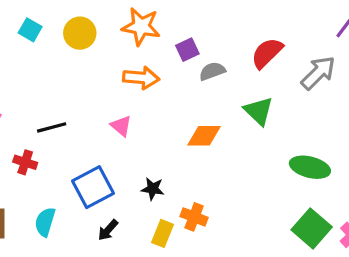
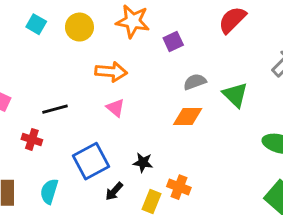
red semicircle: (267, 53) -> (232, 20), moved
gray semicircle: (212, 71) -> (195, 82), moved
orange arrow: (141, 78) -> (111, 72), moved
black arrow: (108, 230) -> (114, 191), moved

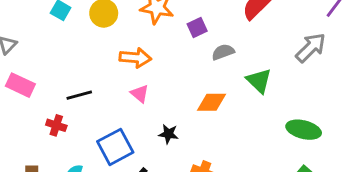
gray semicircle: (195, 82) -> (223, 52), moved
black star: (143, 163) -> (168, 134), moved

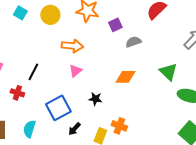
green triangle: (259, 81) -> (168, 72), moved
pink triangle: (140, 94) -> (75, 71), turned 40
black line: (79, 95) -> (33, 72), turned -48

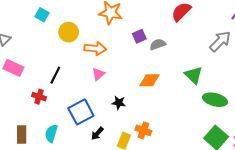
yellow circle: (50, 15) -> (69, 32), moved
purple square: (115, 25) -> (139, 36), moved

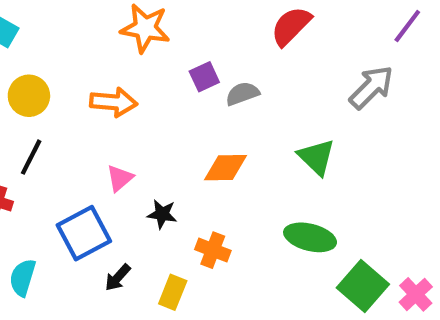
yellow circle: (69, 32) -> (29, 96), moved
pink triangle: (98, 74) -> (120, 178), moved
green ellipse: (215, 100) -> (310, 237), moved
orange cross: (143, 130) -> (213, 250), moved

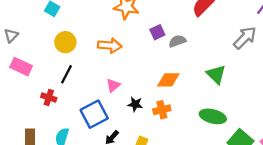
orange cross: (213, 250) -> (162, 110), moved, turned -35

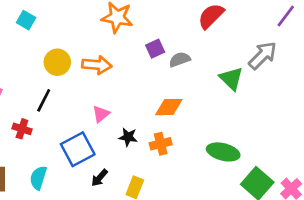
yellow circle: (65, 42) -> (57, 62), moved
green triangle: (216, 74) -> (231, 79), moved

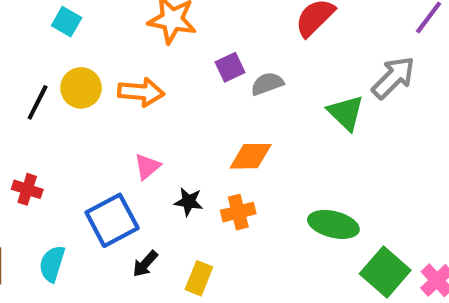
cyan square: (26, 20) -> (67, 22), moved
black line: (44, 100) -> (38, 102), moved

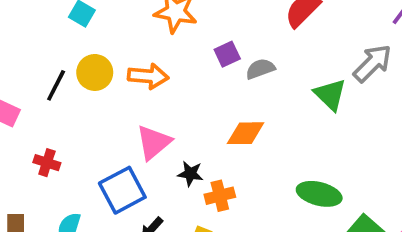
pink triangle: (147, 167) -> (154, 142), size x1.5
orange cross: (238, 212) -> (220, 196), moved

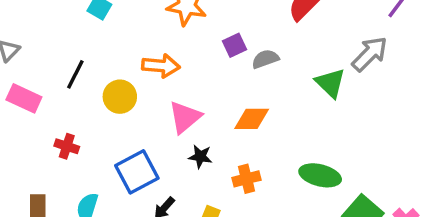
yellow circle: (95, 72) -> (120, 97), moved
pink triangle: (154, 142) -> (185, 117), moved
orange cross: (220, 196) -> (246, 179), moved

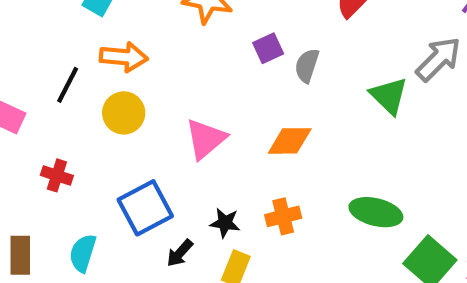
gray semicircle: (265, 59) -> (307, 66), turned -52
orange arrow: (161, 66) -> (124, 57), moved
black star: (200, 157) -> (225, 223), moved

